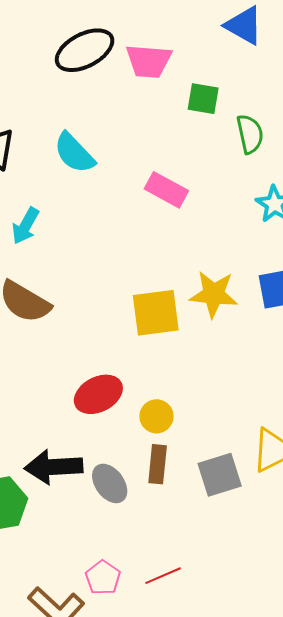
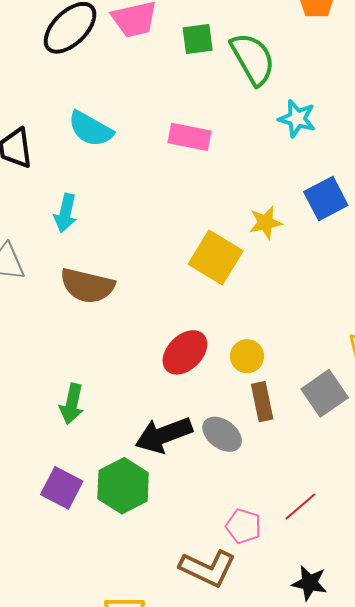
green semicircle: (250, 134) -> (253, 59), size x1.4
yellow star: (214, 294) -> (265, 223), size x0.7
yellow square: (156, 313) -> (216, 258), turned -34

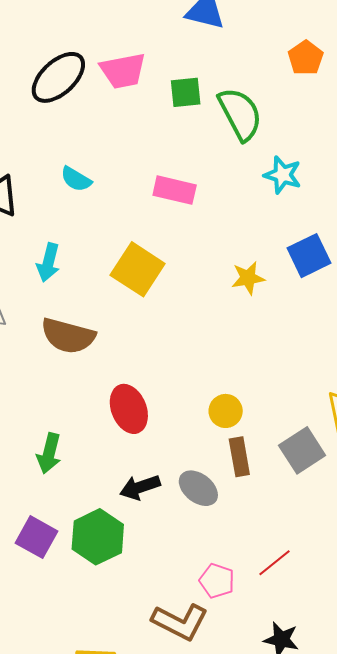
cyan semicircle: (91, 129) -> (76, 179), size x0.7
yellow square: (216, 258) -> (138, 269), moved
red ellipse: (185, 352) -> (129, 409), moved, turned -69
black arrow: (164, 435) -> (140, 487), size x0.7

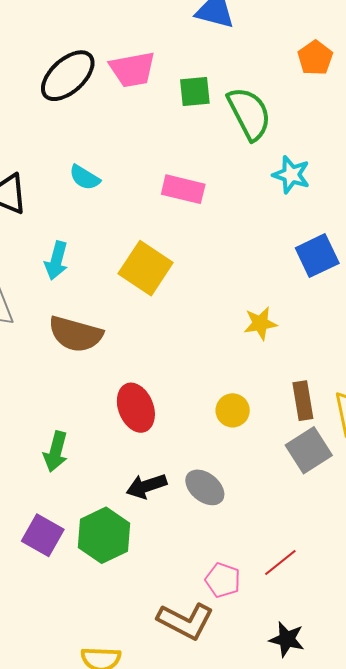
yellow star: (248, 278) -> (260, 323), moved
brown rectangle: (239, 457) -> (303, 401), moved

